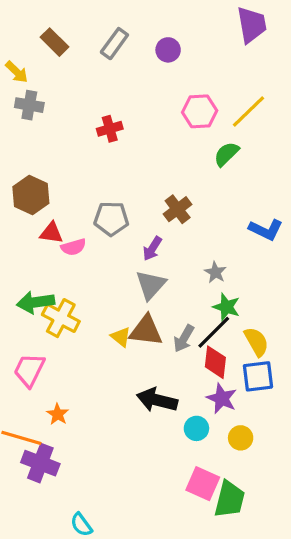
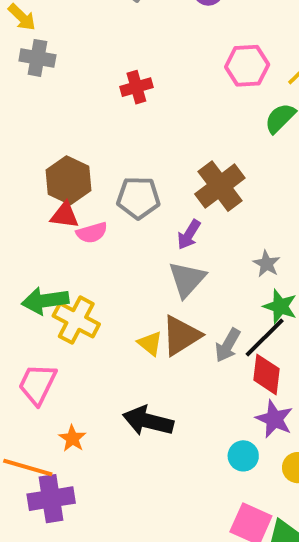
brown hexagon: (31, 195) -> (69, 180), moved
brown cross: (178, 209) -> (220, 186), size x1.4
brown triangle: (146, 331) -> (181, 336), turned -39
black arrow: (157, 400) -> (148, 421), moved
purple cross: (40, 463) -> (51, 499), turned -30

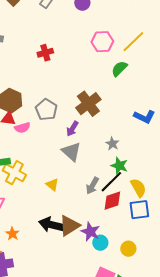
gray pentagon: (138, 198) -> (46, 110), turned 30
gray triangle: (187, 279) -> (71, 152), turned -30
brown triangle: (181, 336) -> (69, 226), moved
red diamond: (267, 374) -> (112, 201), turned 65
purple star: (274, 419) -> (90, 232), moved

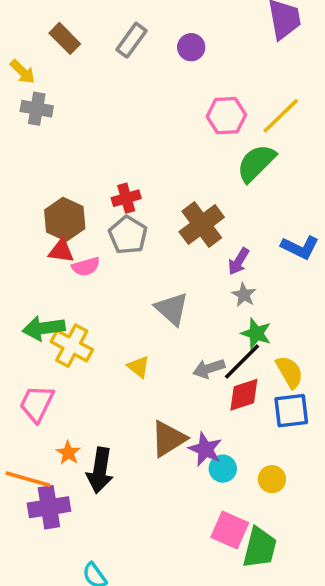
red cross: (45, 53) -> (126, 198), moved
green semicircle: (119, 69) -> (256, 163), size x1.4
purple arrow: (72, 129) -> (239, 261), moved
gray arrow: (92, 186) -> (209, 368), turned 42
black arrow: (51, 225) -> (100, 470), moved, turned -95

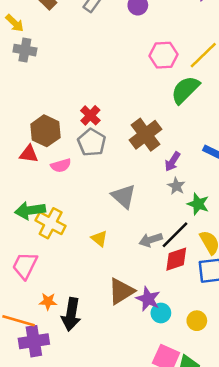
red cross: (126, 198) -> (90, 115), turned -30
red triangle: (61, 251) -> (29, 154), moved
green star: (256, 333) -> (198, 204), moved
orange star: (68, 453) -> (48, 301), turned -30

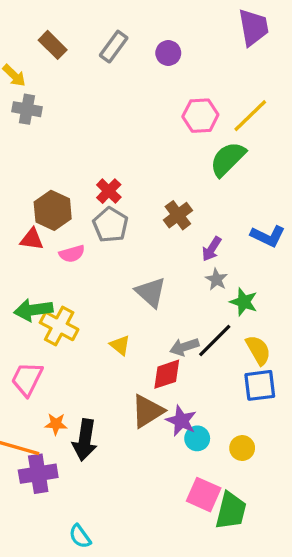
brown cross: (145, 135) -> (178, 215), size x0.7
red diamond: (176, 259) -> (167, 374), moved

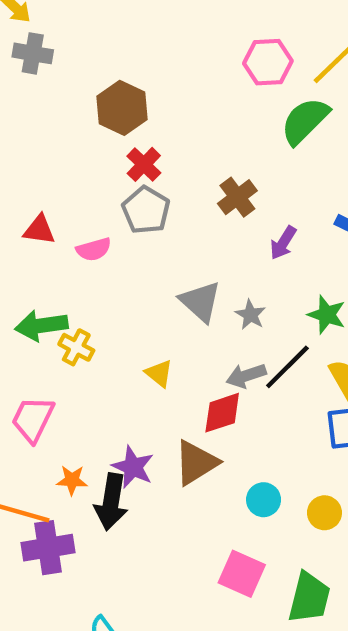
brown hexagon: (53, 210) -> (122, 108), moved
gray star: (216, 279) -> (250, 315), moved
yellow cross: (59, 326) -> (76, 347), size x0.7
purple star: (181, 421) -> (133, 467), moved
pink square: (204, 495) -> (242, 574), moved

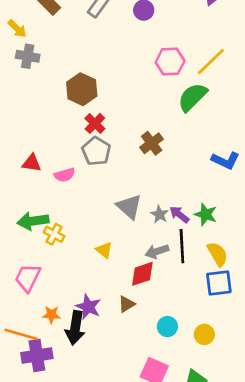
purple arrow: (283, 243) -> (179, 214), moved, turned 96
black line: (287, 367) -> (182, 246), turned -48
brown triangle: (196, 463) -> (127, 304), size x0.6

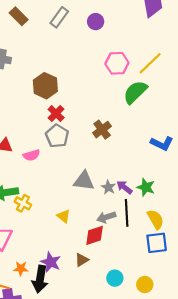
gray triangle: (129, 207) -> (84, 181), turned -35

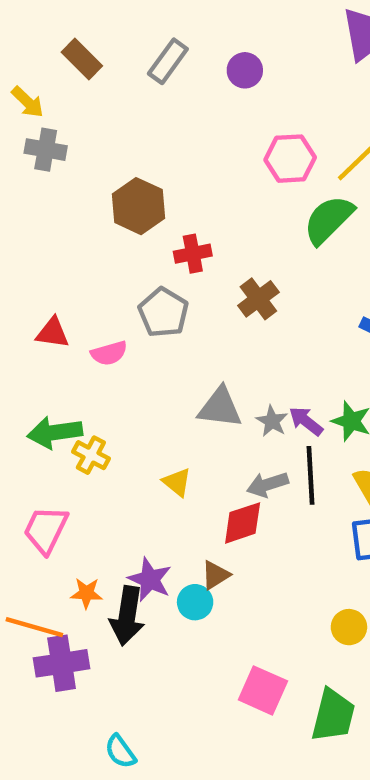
red cross: (56, 114) -> (193, 254), moved, turned 35
cyan circle: (115, 278) -> (195, 602), moved

